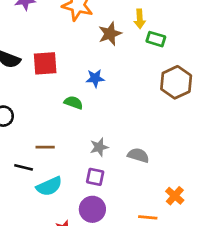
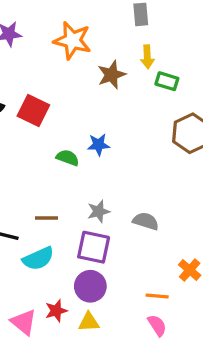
red square: (45, 63) -> (33, 110), turned 30
blue star: (95, 78) -> (98, 145), moved
brown line: (45, 147) -> (46, 218), moved
purple square: (95, 177) -> (94, 247), size x1.5

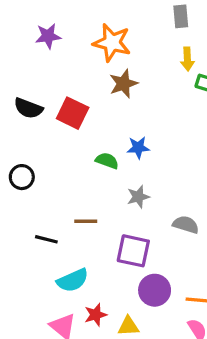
brown star: (112, 75) -> (123, 84), moved
gray star: (98, 211) -> (138, 197), moved
cyan semicircle: (38, 259) -> (73, 280), moved
purple circle: (90, 286) -> (155, 290), moved

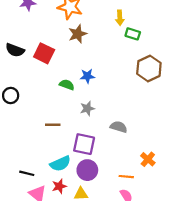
black line: (46, 239) -> (27, 173), moved
cyan semicircle: (73, 280) -> (60, 164), moved
purple circle: (155, 290) -> (87, 170), moved

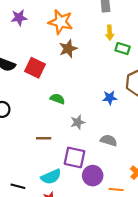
blue star: (87, 76) -> (110, 98), moved
purple circle: (87, 170) -> (93, 176), moved

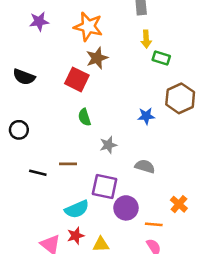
red square: (35, 68) -> (77, 79), moved
green semicircle: (57, 99) -> (84, 117), turned -128
black line: (18, 186) -> (38, 173), moved

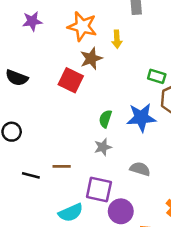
yellow arrow: (146, 39) -> (117, 39), moved
green rectangle: (161, 58) -> (157, 76), moved
blue star: (146, 116) -> (141, 118), size x1.6
green semicircle: (84, 117) -> (105, 119), moved, turned 36

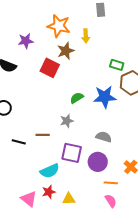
purple star: (32, 21) -> (26, 41), moved
green semicircle: (105, 119) -> (77, 98), turned 40
gray star: (103, 147) -> (67, 121), moved
purple circle: (121, 211) -> (98, 162), moved

